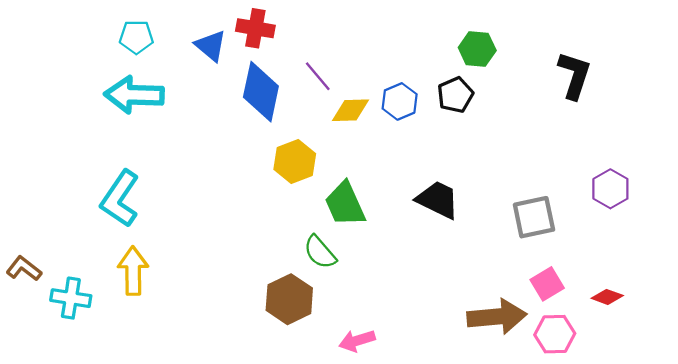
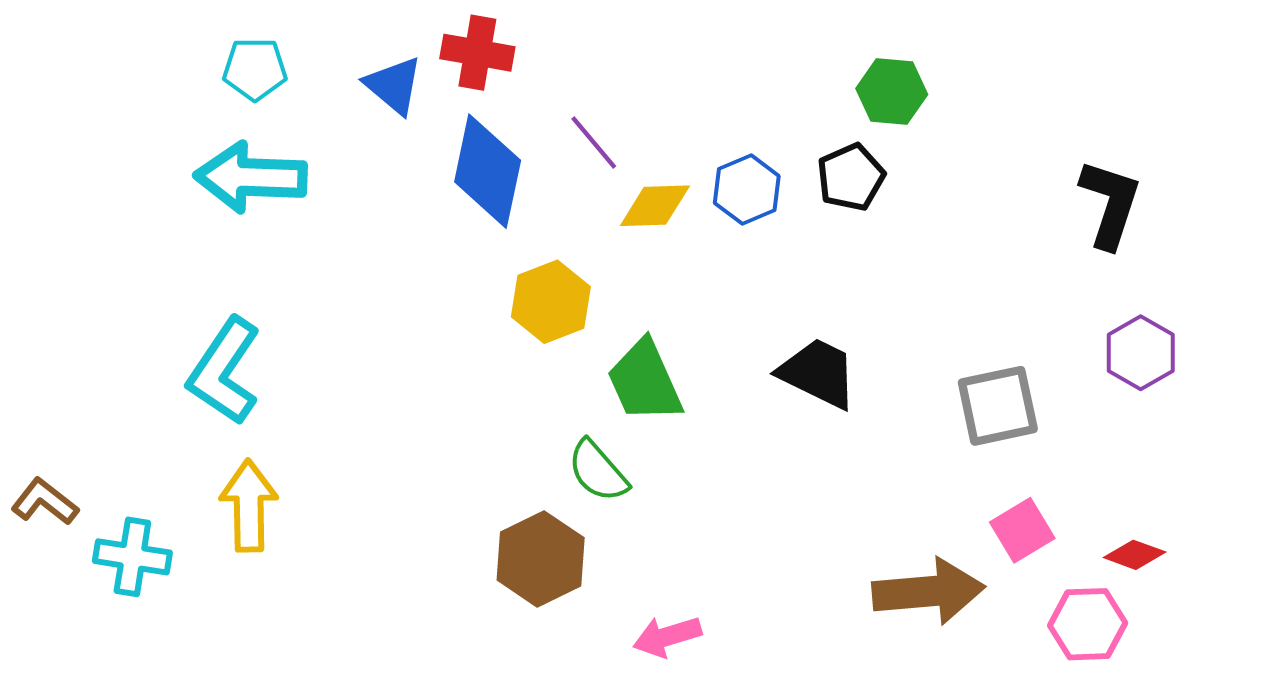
black L-shape: (574, 75) -> (1110, 204), moved
pink hexagon: (555, 334) -> (1088, 624), moved

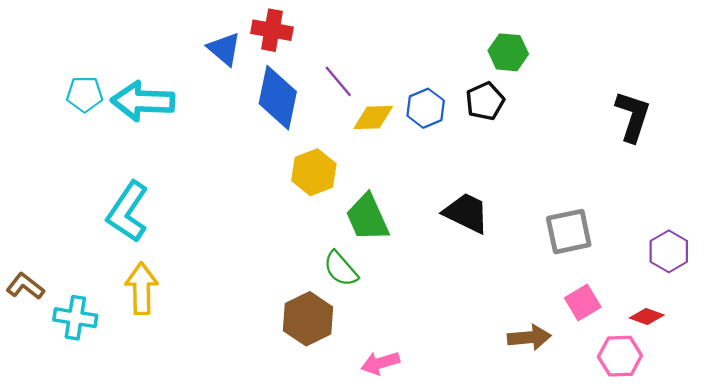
cyan pentagon: (255, 69) -> (85, 94), moved
purple hexagon: (1141, 353) -> (669, 251), moved
brown arrow: (928, 592) -> (529, 337), size x0.7

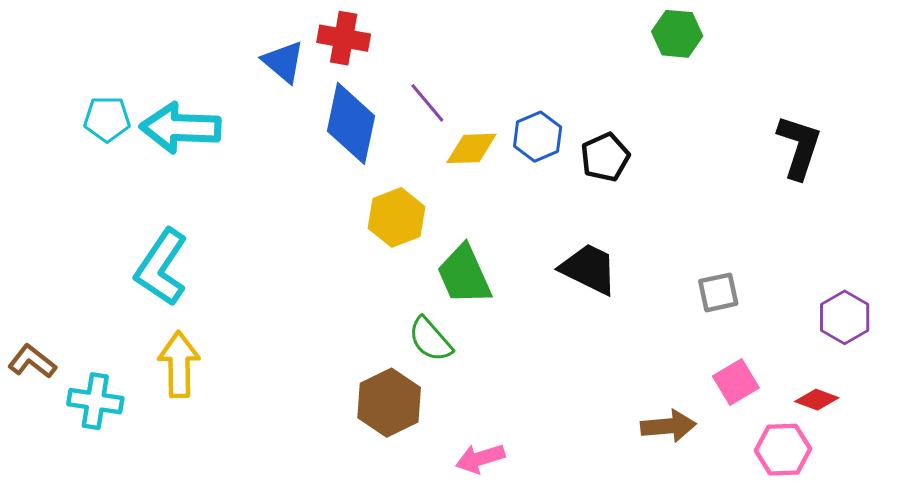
green hexagon: (508, 52) -> (677, 34), moved
black pentagon: (485, 101) -> (605, 157), moved
gray square: (569, 232) -> (718, 292), size x0.7

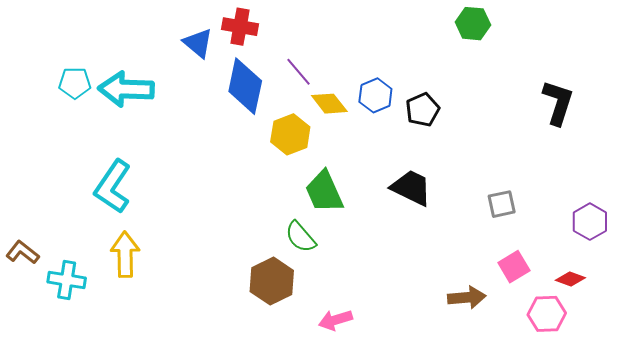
yellow diamond: (471, 148) -> (329, 104), turned 54
yellow hexagon: (396, 217) -> (290, 134), moved

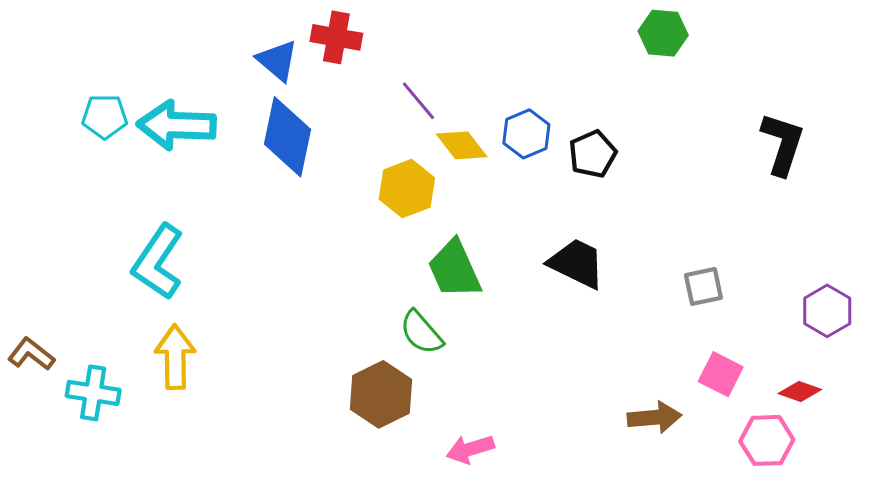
blue diamond: (245, 86) -> (287, 137), moved
pink square: (514, 267) -> (721, 374), turned -32

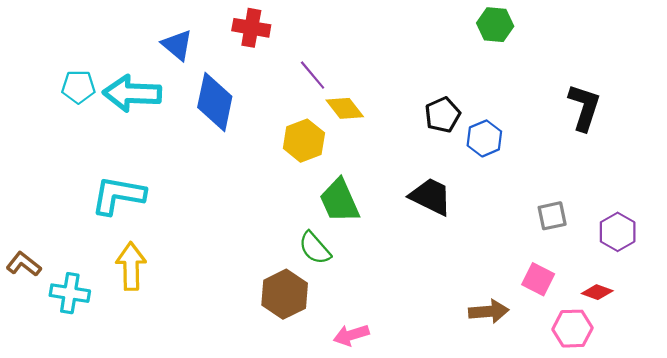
blue triangle: (277, 60) -> (177, 45), moved
blue hexagon: (526, 134) -> (484, 138), moved
cyan L-shape: (158, 262) -> (118, 195), turned 66
gray square: (703, 286) -> (552, 216), moved

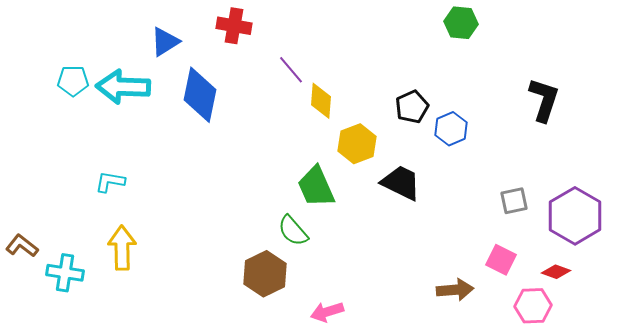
blue triangle: (177, 45) -> (165, 42), turned 48
yellow diamond: (345, 108) -> (321, 101), turned 42
yellow hexagon: (304, 141) -> (357, 144), moved
cyan L-shape: (118, 195) -> (110, 182), size x0.6
purple hexagon: (618, 232) -> (575, 216), size x1.6

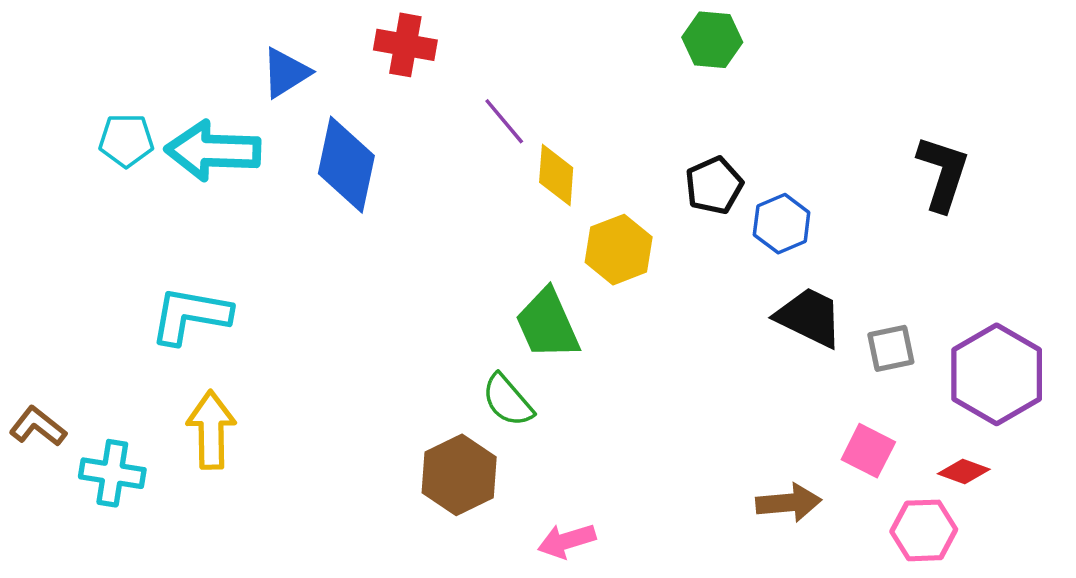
green hexagon: (461, 23) -> (712, 40), moved
cyan L-shape: (110, 182) -> (190, 315), size x1.6
black trapezoid: (401, 183) -> (809, 317), moved

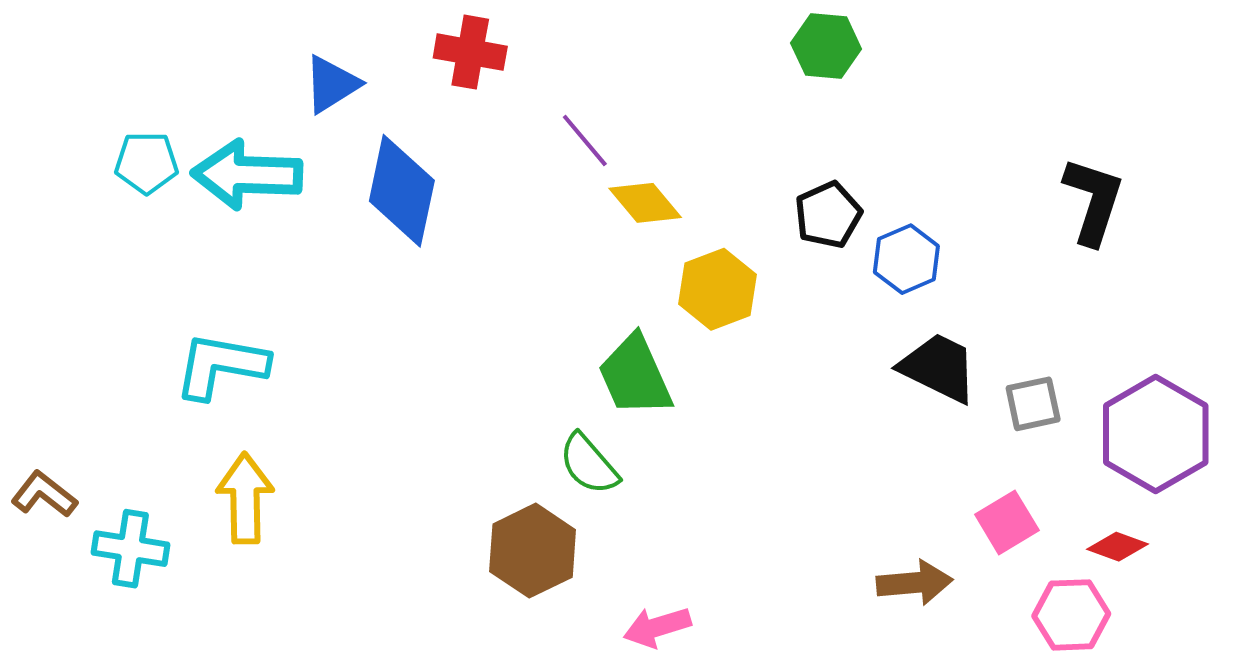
yellow diamond: (556, 175) -> (645, 203), turned -44
pink square: (868, 451) -> (1007, 522), turned 32

